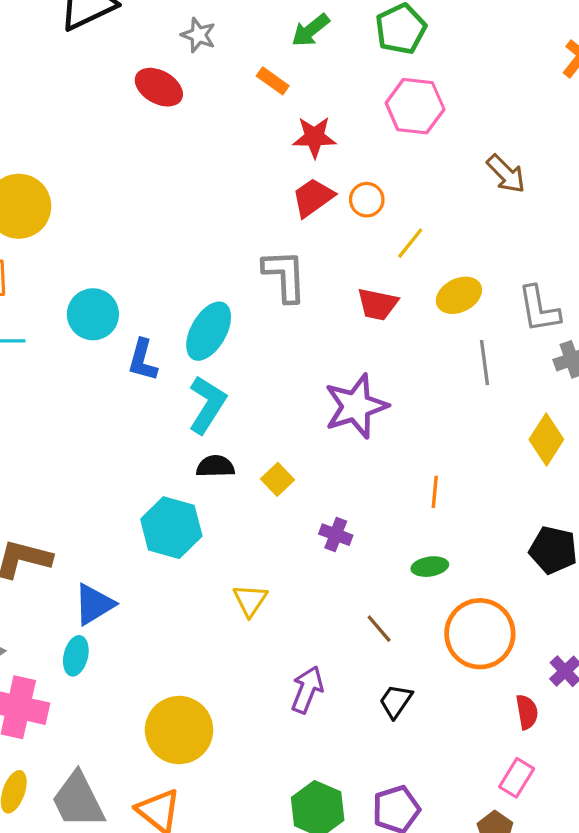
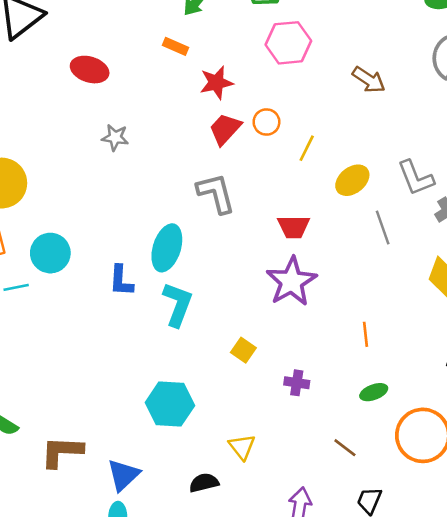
gray star: (198, 35) -> (115, 137), moved
red trapezoid: (378, 304) -> (294, 227), moved
cyan circle: (93, 314) -> (50, 253), moved
black semicircle: (215, 466) -> (204, 483), moved

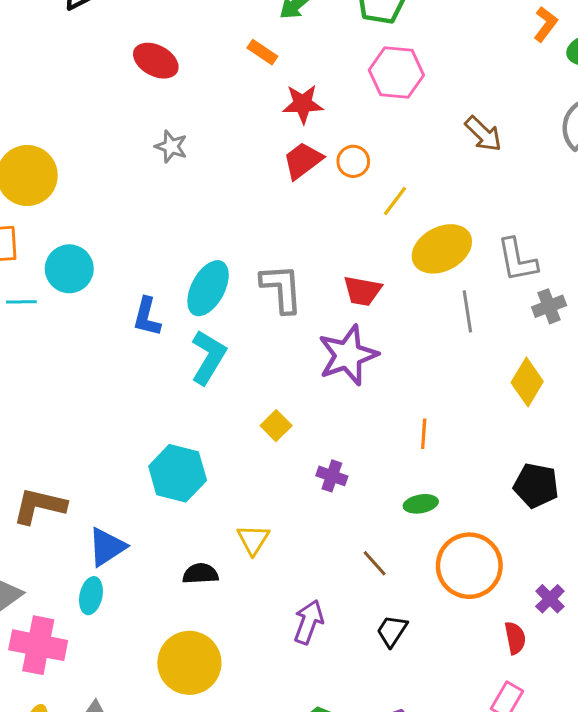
yellow ellipse: (352, 180) -> (442, 249), size x1.4
gray L-shape: (216, 193) -> (281, 288), moved

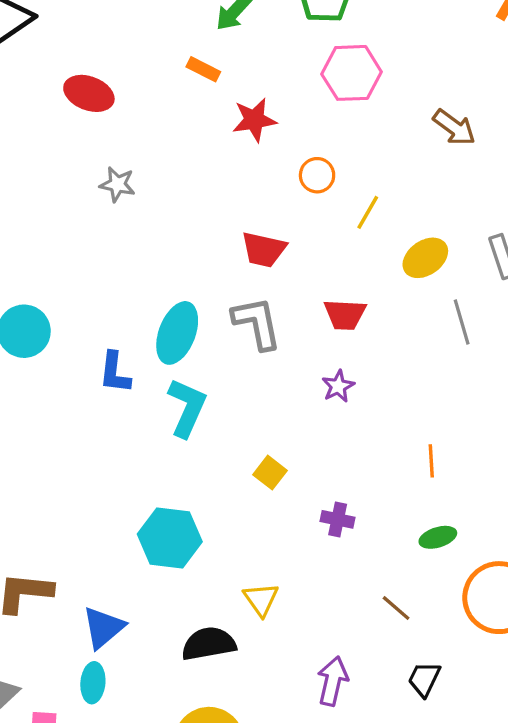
red trapezoid: (303, 161) -> (264, 250), moved, turned -123
yellow ellipse: (442, 249) -> (425, 258), size x0.7
purple star: (348, 355) -> (338, 386), size x0.5
black semicircle: (200, 574) -> (209, 644), size x1.4

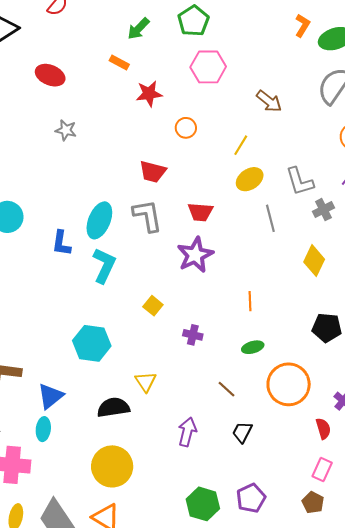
yellow line: (368, 212) -> (241, 145), moved
purple star: (338, 386) -> (195, 255), size x1.8

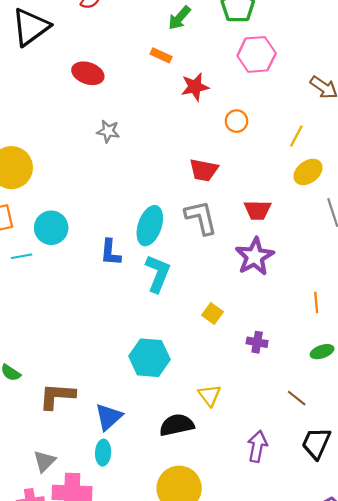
black trapezoid: (242, 432) -> (316, 443), size x1.4

